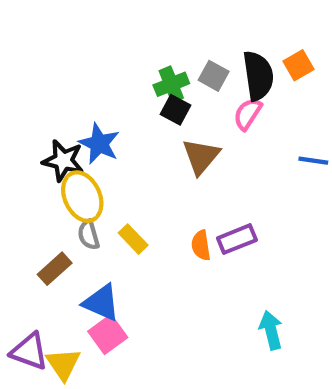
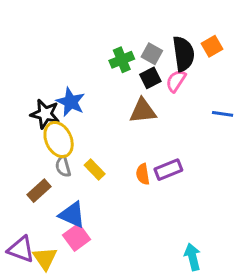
black square: (176, 110) -> (150, 78), moved, turned 35
brown triangle: (201, 156) -> (143, 111), turned 44
cyan arrow: (271, 330) -> (192, 257), moved

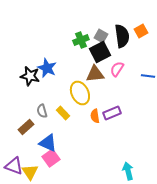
black square: (150, 78) -> (100, 52), size x1.5
pink semicircle: (176, 81) -> (117, 69), moved
yellow ellipse: (59, 140) -> (80, 93), moved

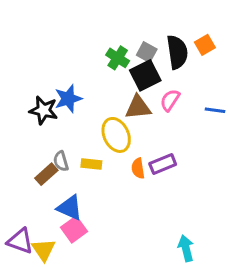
green cross: (81, 40) -> (118, 58), turned -35
blue star: (47, 68) -> (68, 99), turned 30
yellow rectangle: (63, 113) -> (91, 164), turned -40
brown rectangle: (26, 127) -> (46, 174), moved

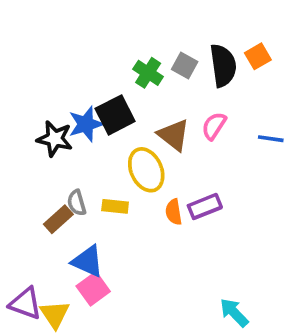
black square: (145, 75) -> (115, 115), moved
brown triangle: (138, 107) -> (174, 135), turned 44
cyan arrow: (186, 248) -> (234, 313), turned -30

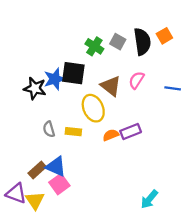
black square: (115, 115) -> (73, 73), turned 35
orange semicircle: (174, 212) -> (111, 135), turned 77
brown rectangle: (58, 219) -> (37, 170), moved
cyan arrow: (234, 313) -> (149, 199), turned -96

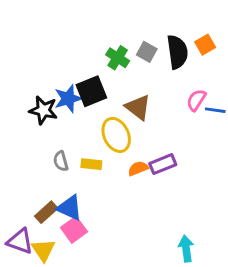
black square: (73, 73) -> (91, 91), turned -30
pink semicircle: (136, 80) -> (196, 100), moved
cyan arrow: (149, 199) -> (186, 249), turned 132

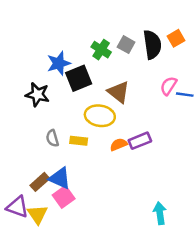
blue star: (68, 99) -> (59, 63), moved
yellow ellipse: (116, 135) -> (100, 116), turned -56

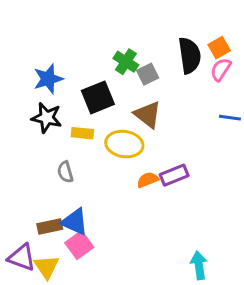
gray square: (126, 45) -> (148, 74), moved, turned 35
blue star: (59, 63) -> (48, 79), moved
pink semicircle: (169, 86) -> (221, 69), moved
yellow rectangle: (79, 141) -> (82, 133), moved
brown rectangle: (40, 182) -> (50, 226), turned 30

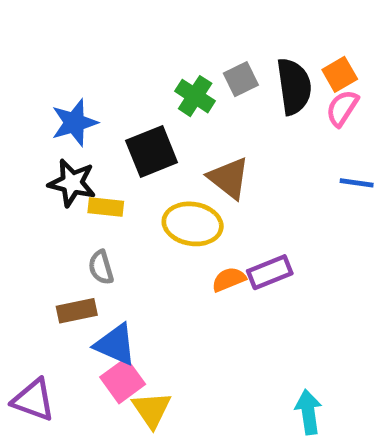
gray square: (148, 74) -> (241, 79), moved
yellow rectangle: (82, 133) -> (106, 207), moved
brown rectangle: (50, 226) -> (77, 311), moved
yellow triangle: (47, 267) -> (152, 410), moved

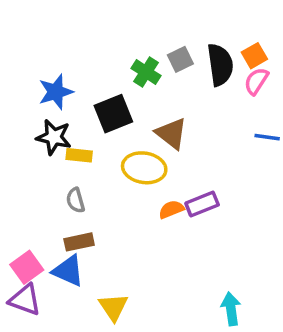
brown rectangle: (77, 311) -> (79, 242), moved
blue triangle: (115, 345) -> (68, 271), moved
pink square: (123, 381) -> (27, 267), moved

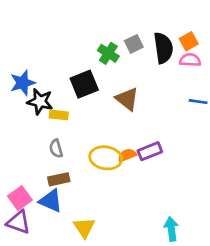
pink semicircle: (256, 81) -> (190, 60), turned 60
blue star: (56, 92) -> (23, 83), moved
yellow ellipse: (144, 168) -> (106, 158), moved

